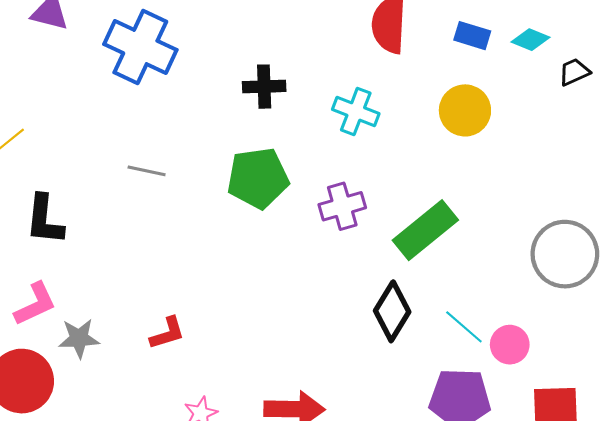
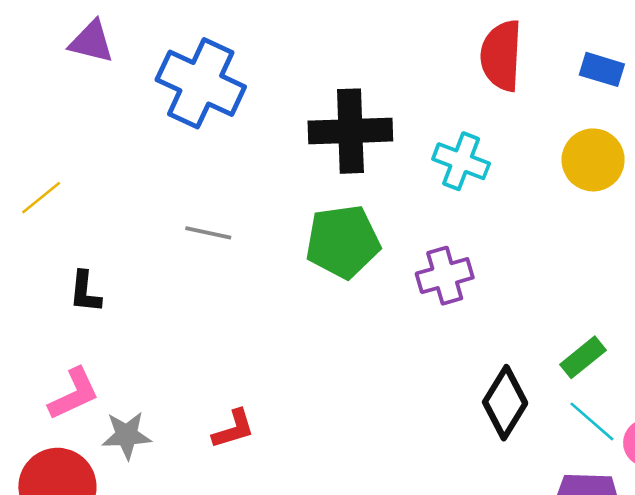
black cross: (264, 87) -> (350, 131), size x1.6
black L-shape: (45, 220) -> (85, 292), size x0.7
green rectangle: (425, 230) -> (583, 357), moved, size x0.6

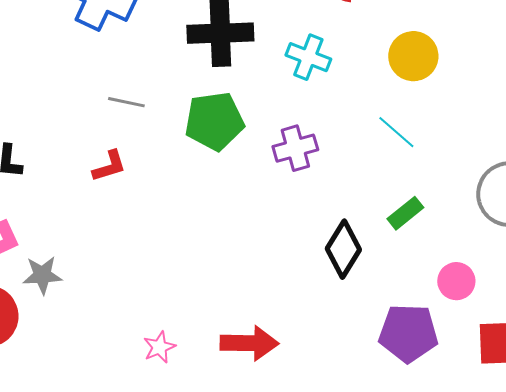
gray line: (208, 233) -> (126, 102), moved
cyan line: (592, 421) -> (396, 132), moved
red L-shape: (233, 429) -> (109, 166), moved

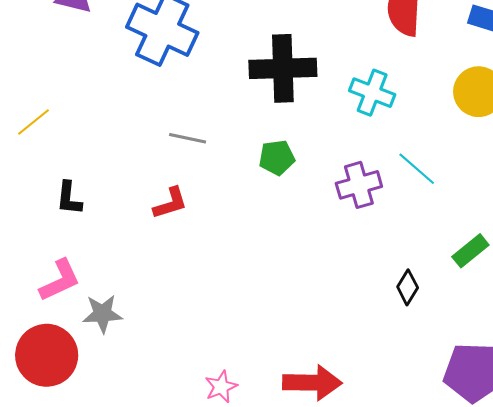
green pentagon: (214, 121) -> (277, 158), size x0.6
cyan line: (396, 132) -> (417, 169), moved
black diamond: (343, 249) -> (408, 287), size x0.6

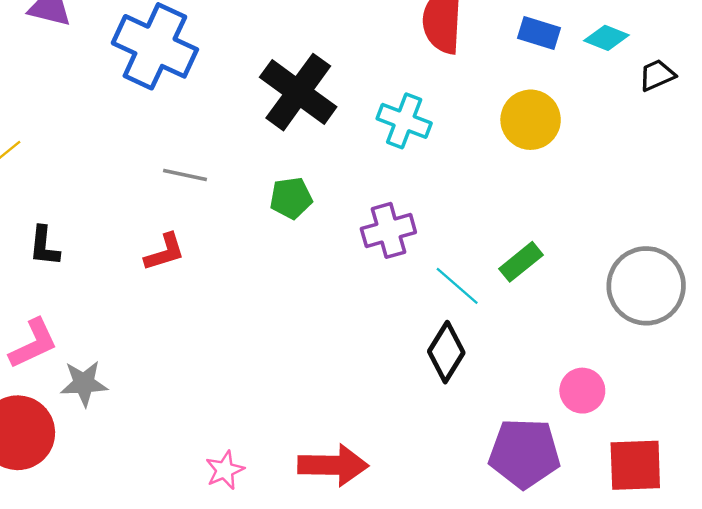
black cross: (283, 68) -> (298, 92), turned 38
cyan line: (417, 169) -> (457, 286), moved
green rectangle: (470, 251) -> (521, 262), moved
black diamond: (408, 287) -> (446, 352), size x1.4

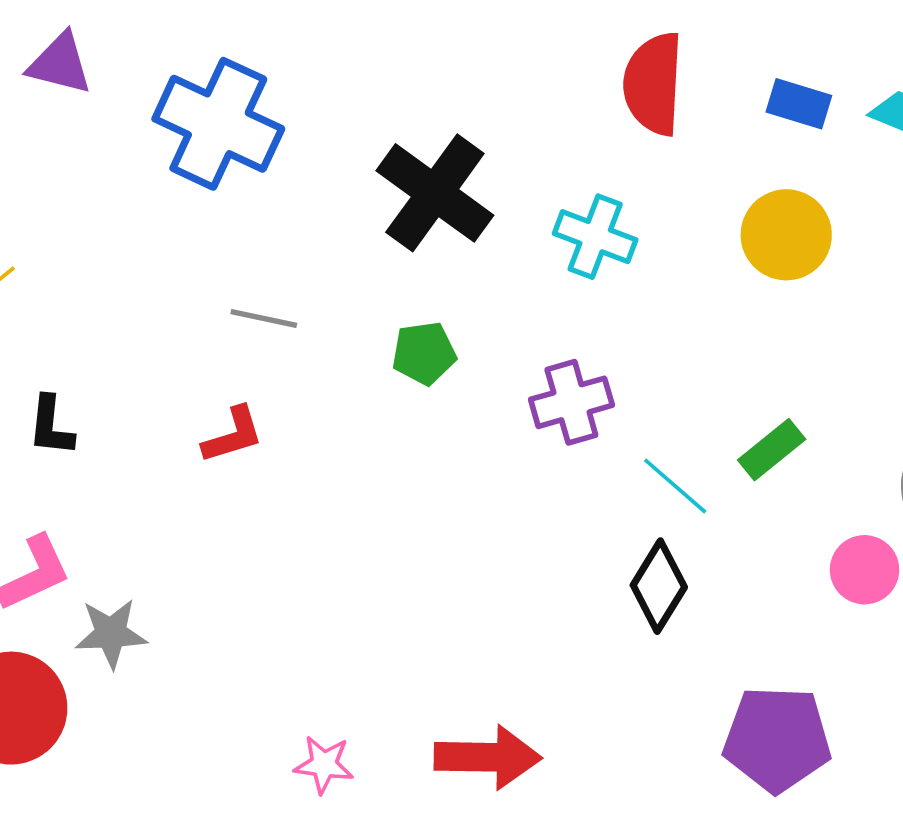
pink circle: (582, 391) -> (865, 570), moved
pink star: (225, 470) -> (324, 765), turned 30

